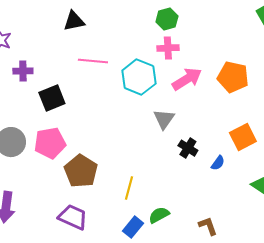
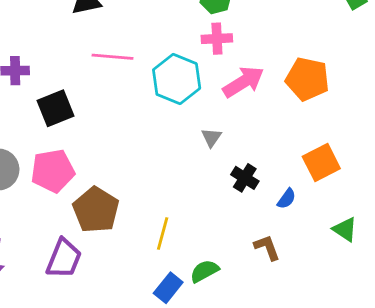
gray triangle: (164, 119) -> (211, 137), size x0.7
purple trapezoid: (73, 217) -> (64, 259), moved, turned 88
brown L-shape: (208, 226) -> (267, 247), moved

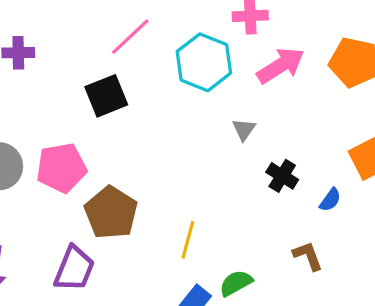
pink line: (113, 57) -> (130, 37), turned -48
black square: (55, 108) -> (106, 96), moved

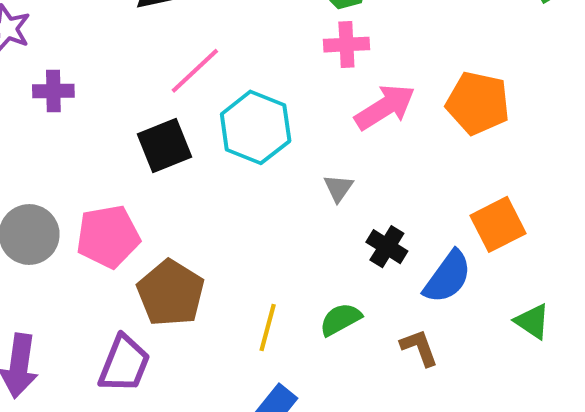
cyan hexagon: (204, 62) -> (256, 127), moved
blue semicircle: (330, 200) -> (448, 277), size x1.8
green semicircle: (236, 283) -> (340, 319), moved

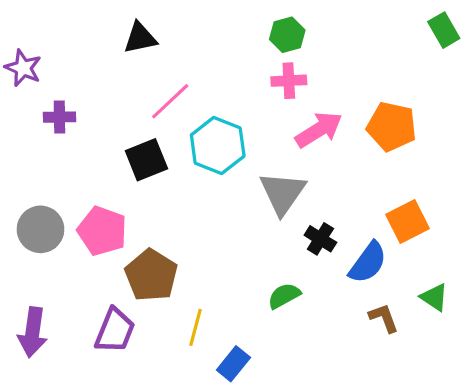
gray triangle: (338, 188) -> (283, 193), size x2.0
pink pentagon: (108, 237) -> (102, 231), turned 30
yellow line: (268, 327) -> (196, 327), moved
brown L-shape: (419, 348) -> (384, 318), moved

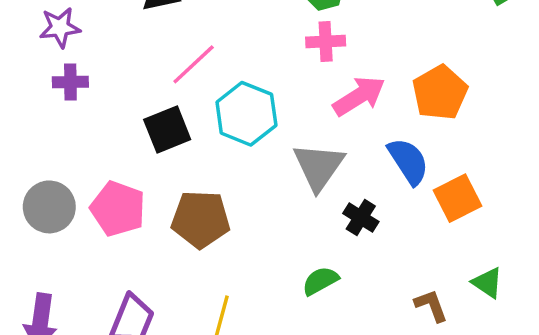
purple star: (23, 68) -> (60, 27), moved, turned -30
orange pentagon: (392, 127) -> (440, 93), turned 30
blue semicircle: (368, 263) -> (408, 161), moved, turned -69
brown pentagon: (151, 275) -> (201, 219), moved, turned -30

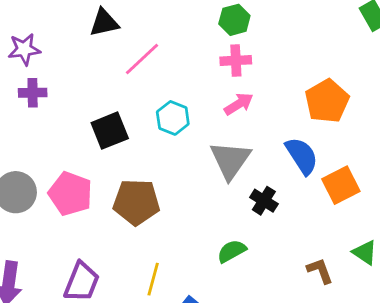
pink line: (194, 64) -> (142, 59), moved
pink arrow: (359, 96) -> (239, 104), moved, size x0.7
cyan hexagon: (246, 114) -> (173, 118), size x0.7

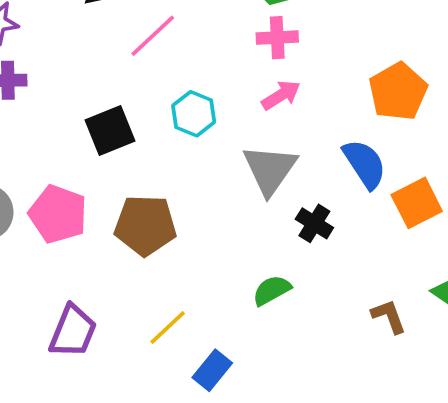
yellow line: (153, 279) -> (168, 327), turned 32

